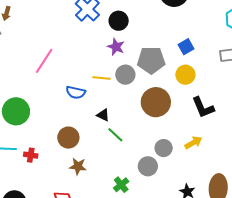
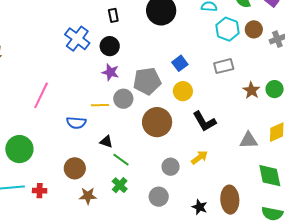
gray circle: (148, 166) -> (159, 197), moved
green cross: (121, 185) -> (120, 185), moved

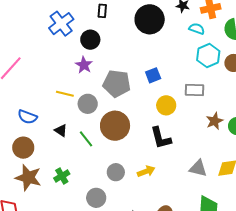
yellow circle: (183, 91) -> (166, 105), moved
gray circle: (123, 99) -> (88, 104), moved
blue semicircle: (76, 123) -> (27, 117), moved
green line: (121, 160) -> (86, 139), moved
brown star: (88, 196) -> (28, 178), size x1.5

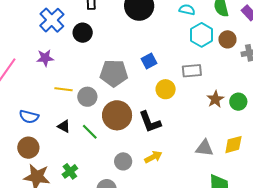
purple star: (84, 65) -> (45, 58), moved, turned -30
black L-shape: (161, 138) -> (150, 122), moved

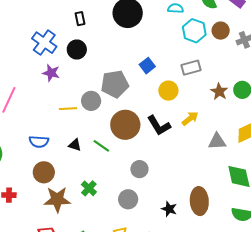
purple star: (45, 58) -> (51, 73), moved, turned 30
gray circle: (87, 97) -> (91, 101), moved
yellow arrow: (153, 157) -> (190, 118), moved

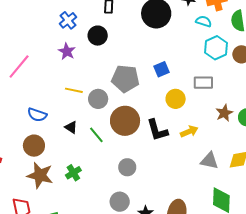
blue cross: (44, 43) -> (68, 20), size x0.7
gray circle: (91, 101) -> (98, 99), moved
gray circle: (128, 199) -> (120, 202), moved

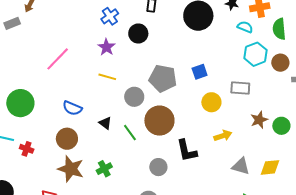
yellow line: (74, 90) -> (107, 77), moved
black L-shape: (157, 130) -> (187, 151), moved

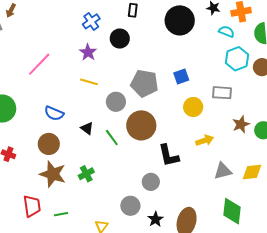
gray triangle: (241, 166) -> (223, 171), turned -30
gray circle: (158, 167) -> (151, 182), moved

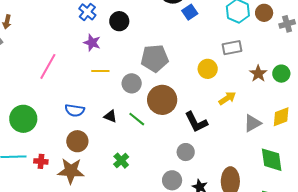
blue square: (181, 77) -> (190, 12), moved
brown star: (53, 174) -> (71, 171), moved

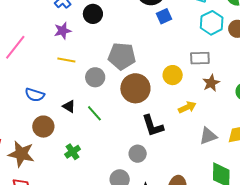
purple star: (92, 43) -> (63, 31), turned 30
brown star: (258, 74) -> (211, 83), moved
brown circle: (162, 100) -> (135, 88), moved
brown circle: (77, 141) -> (43, 127), moved

